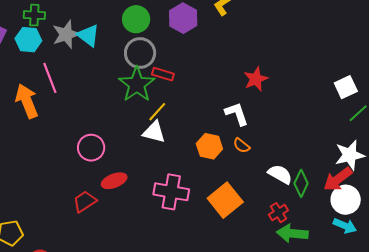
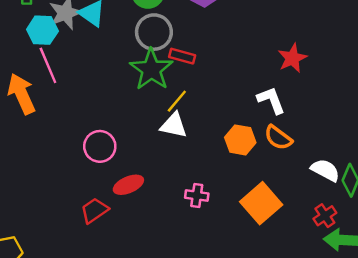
cyan hexagon: (28, 40) -> (42, 30), moved
orange semicircle: (241, 146) -> (278, 138), size x1.4
pink cross: (171, 192) -> (197, 196), size x0.6

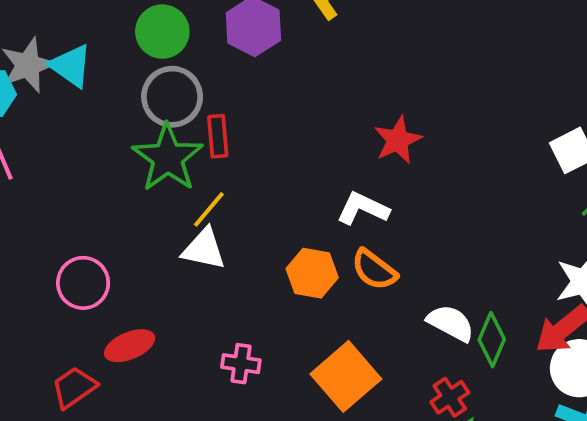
red rectangle: (182, 56) -> (218, 136), turned 70
white L-shape: (271, 100) -> (363, 209), turned -44

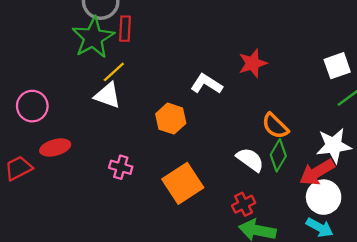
red star: (398, 140) -> (253, 63), moved
orange semicircle: (374, 270) -> (275, 126), moved
green diamond: (492, 340) -> (278, 155), moved

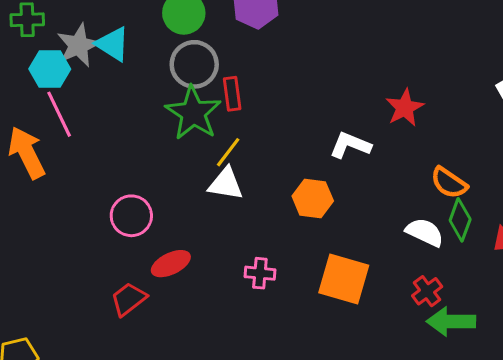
orange square: (183, 183) -> (344, 279), turned -30

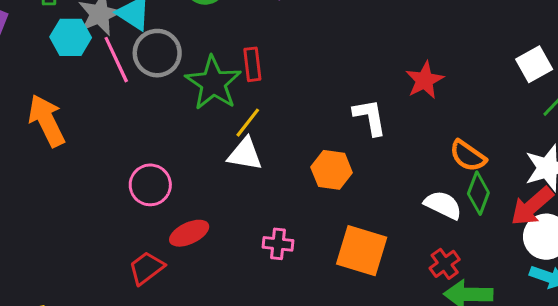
gray circle: (194, 64) -> (157, 53), moved
pink line: (59, 114) -> (116, 60), moved
white L-shape: (350, 145) -> (370, 117), turned 57

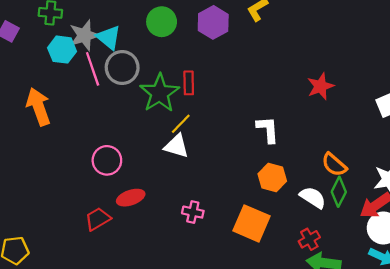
red star: (425, 80) -> (320, 86), moved
orange hexagon: (332, 170) -> (272, 177), moved

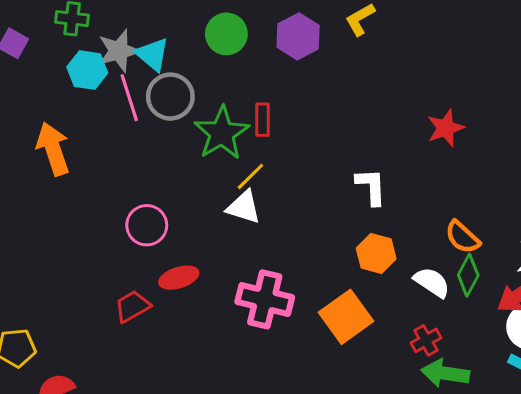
pink cross: (193, 212) -> (265, 299), size x1.8
orange square: (251, 223) -> (346, 317), turned 30

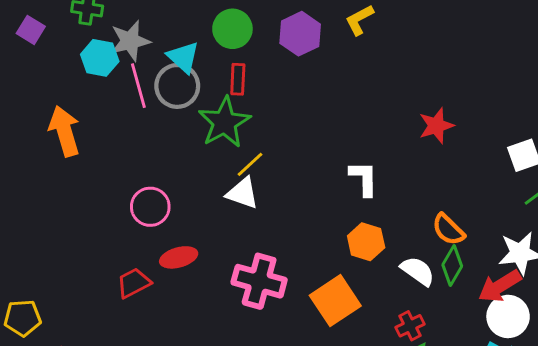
cyan triangle: (152, 54) -> (183, 57), moved
red rectangle: (262, 120) -> (238, 79), moved

